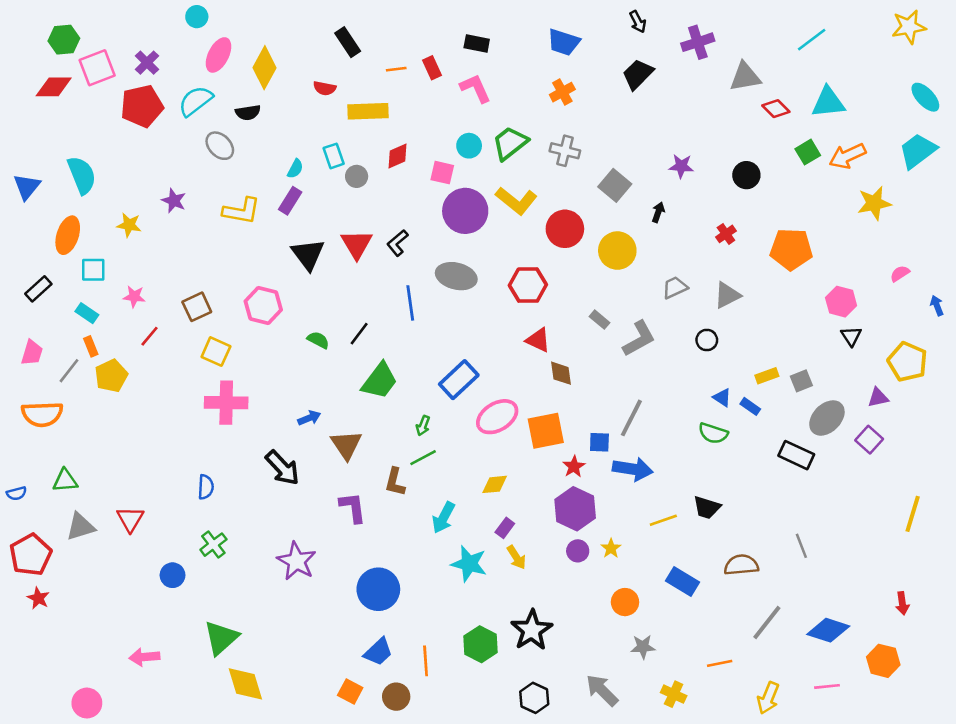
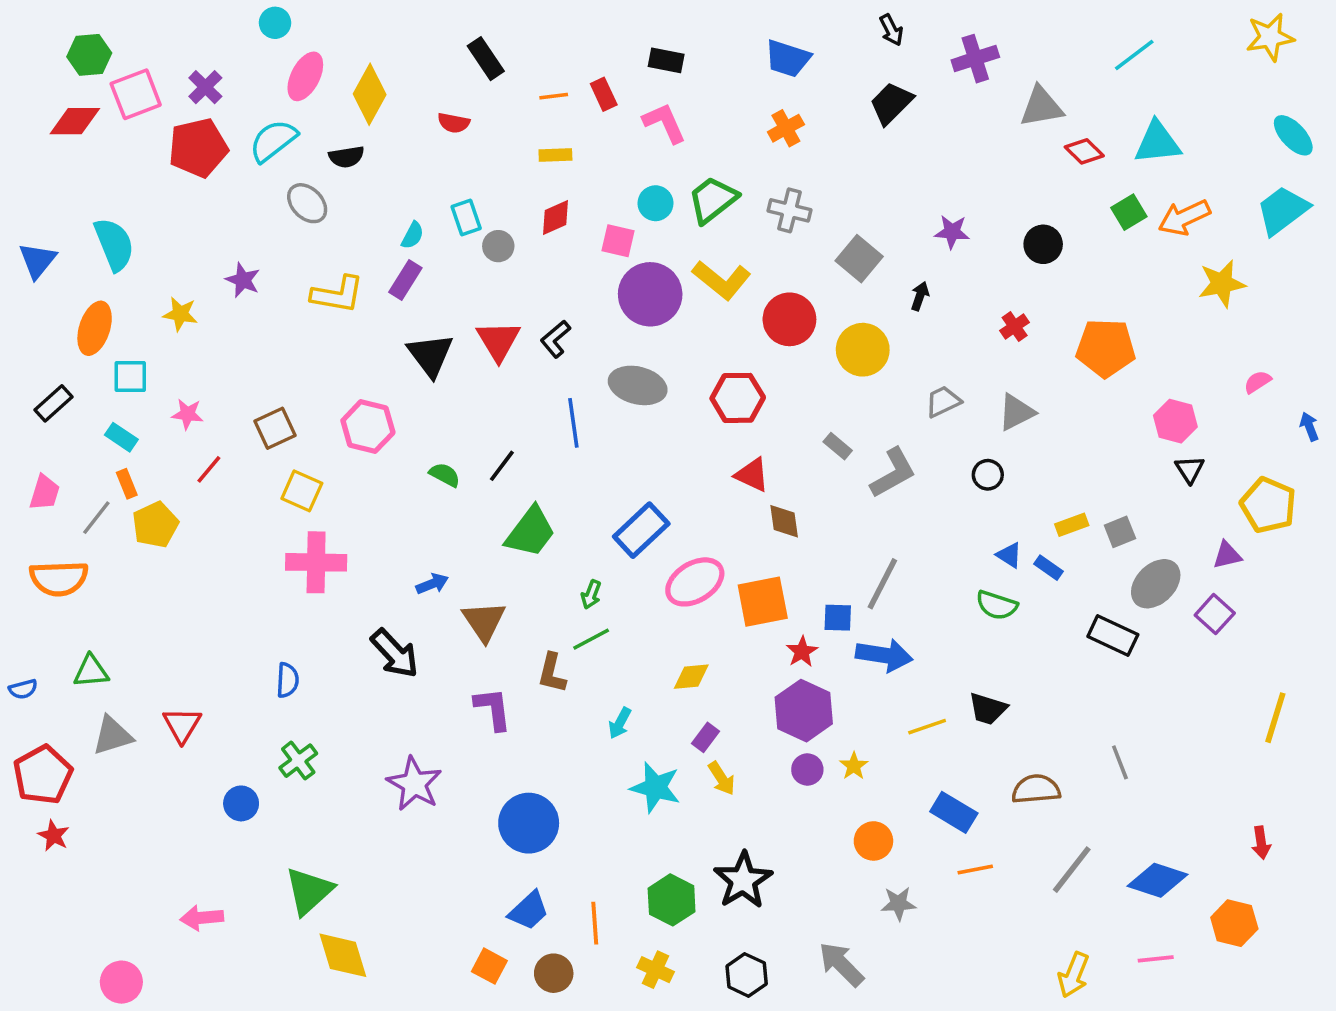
yellow rectangle: (368, 111) -> (555, 155), moved, size x0.6
cyan arrow: (443, 518) -> (620, 723), size x0.7
orange line: (720, 663) -> (975, 870), moved
yellow cross: (674, 694) -> (655, 970), moved

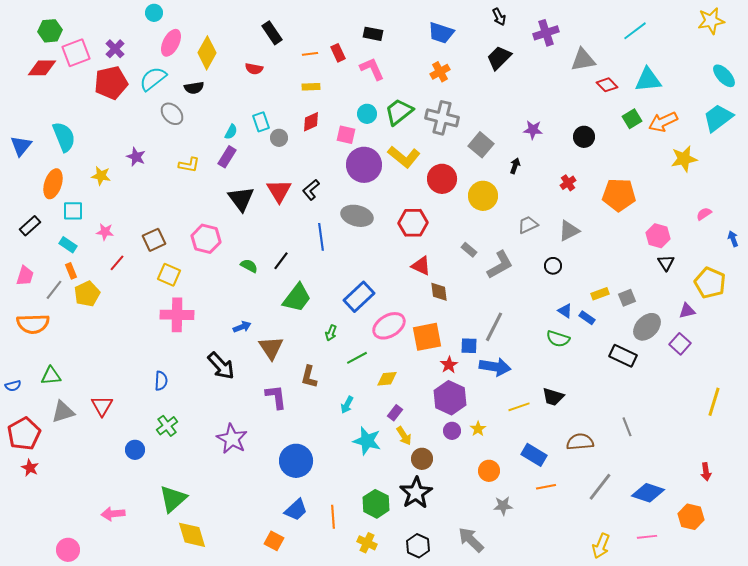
gray cross: (789, 210) -> (442, 118), size x1.4
yellow L-shape: (338, 294) -> (189, 165), size x0.7
green line: (591, 639) -> (357, 358), moved
brown circle: (554, 973) -> (422, 459), moved

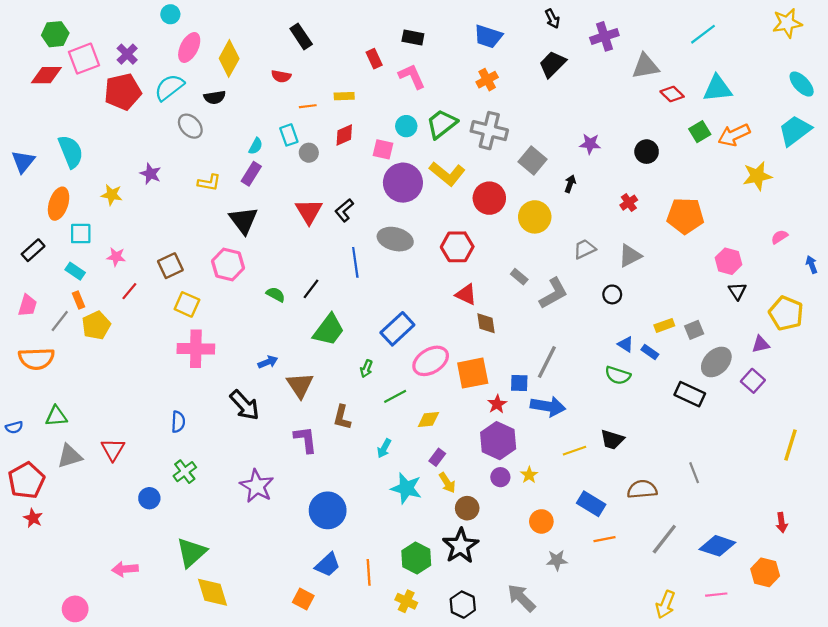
orange line: (310, 54) -> (308, 106), moved
black triangle: (241, 199) -> (243, 220), moved

